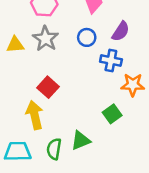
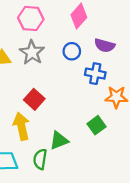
purple semicircle: (121, 31) -> (105, 45), turned 72
green triangle: (81, 140) -> (59, 140), moved

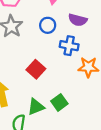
red square: (34, 99) -> (36, 69), moved
green square: (96, 125) -> (59, 102), moved

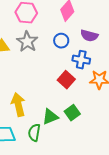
red square: (36, 69) -> (66, 80), moved

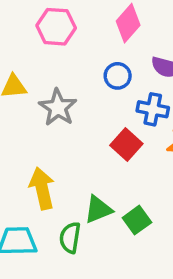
gray star: (27, 42) -> (58, 108), moved
green square: (72, 113) -> (137, 220), moved

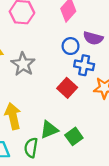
blue circle: (118, 76) -> (71, 46), moved

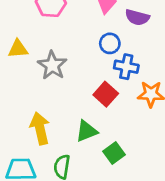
purple semicircle: (93, 38) -> (137, 17), moved
green triangle: (49, 130) -> (87, 131), moved

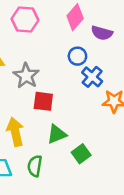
blue cross: (126, 67) -> (92, 77), turned 30
red square: (106, 94) -> (43, 101), moved, turned -35

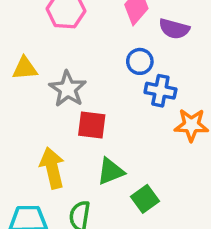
blue cross: (92, 77) -> (160, 91), turned -30

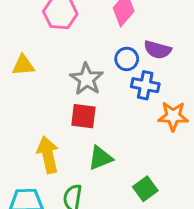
purple semicircle: (174, 29) -> (158, 50), moved
gray star: (68, 89) -> (87, 79), moved
green square: (145, 199) -> (145, 189), moved

